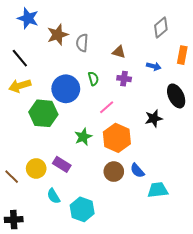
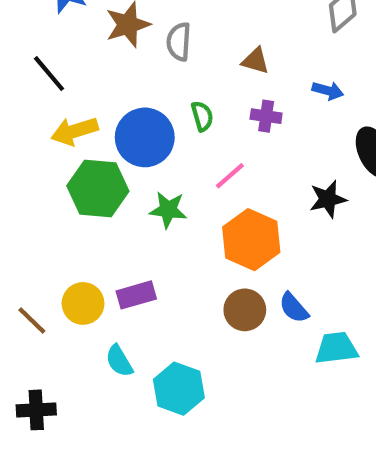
yellow arrow: (20, 86) -> (74, 131), moved
green star: (83, 137) -> (168, 210), moved, turned 30
purple rectangle: (62, 164) -> (136, 295), turned -48

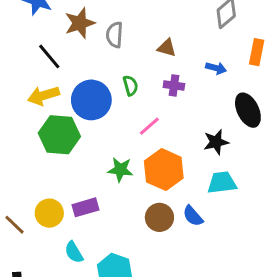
black line: (49, 74) -> (49, 56), moved
green star: (168, 210) -> (120, 170), moved
cyan trapezoid: (336, 348) -> (222, 183), moved

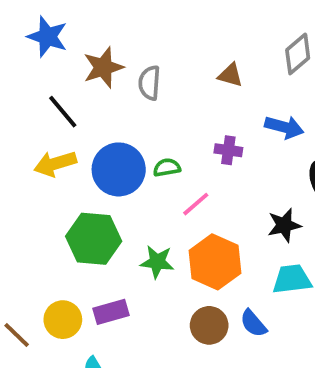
brown triangle: (167, 48) -> (230, 75), moved
blue arrow: (216, 68) -> (284, 127), size x1.4
green semicircle: (130, 85) -> (167, 168), moved, turned -84
green hexagon: (59, 135) -> (94, 239), moved

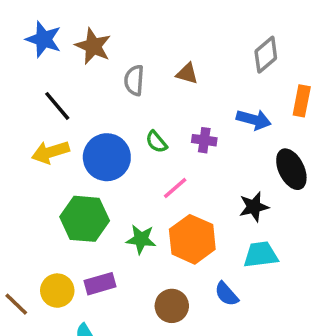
brown star: (103, 67) -> (93, 46), moved, turned -30
brown triangle: (230, 75) -> (187, 73), moved
green semicircle: (167, 168) -> (156, 142), moved, turned -120
brown circle: (209, 325) -> (172, 306), moved

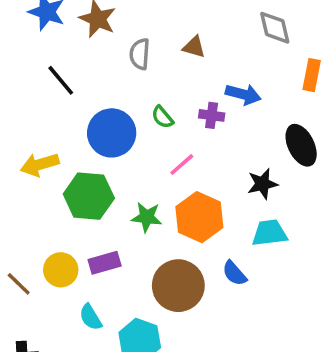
gray diamond: (266, 55) -> (275, 28), turned -63
blue arrow: (254, 120) -> (243, 94), moved
yellow arrow: (50, 152) -> (40, 165), moved
brown circle: (172, 306) -> (178, 286), size x1.5

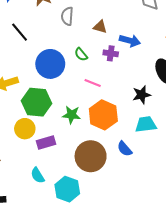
brown triangle: (194, 47) -> (100, 27), moved
pink line: (182, 165) -> (93, 83), turned 63
yellow circle: (61, 270) -> (25, 129), moved

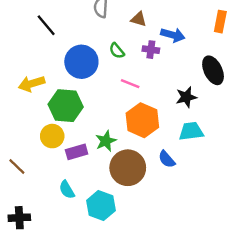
green star: (71, 115) -> (106, 141), moved, turned -30

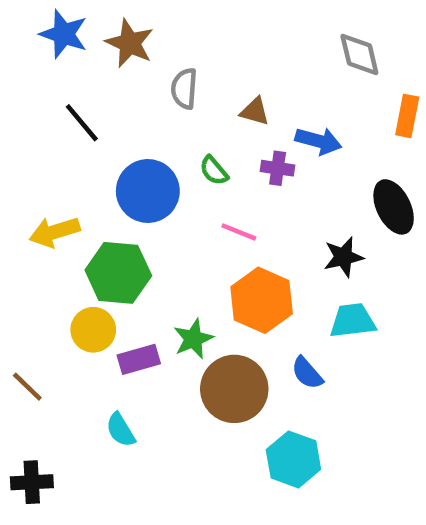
cyan hexagon: (101, 206) -> (293, 459), moved

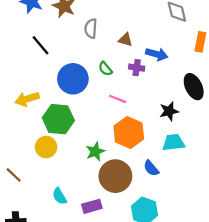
purple rectangle: (139, 359) -> (92, 206), moved

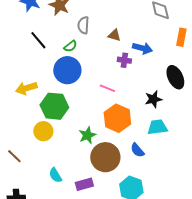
green semicircle: (105, 69) -> (70, 46), moved, turned -88

